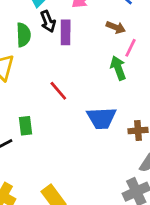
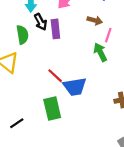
blue trapezoid: (102, 118) -> (75, 87), moved
green rectangle: (26, 126) -> (52, 109), moved, size x1.5

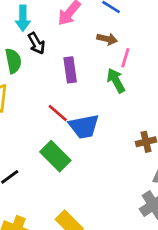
purple rectangle: (55, 29) -> (70, 70), moved
green rectangle: (52, 109) -> (55, 156), turned -30

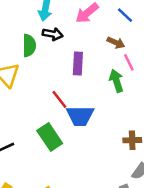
black arrow: (36, 43) -> (53, 34), turned -60
pink line: (125, 58) -> (129, 62), turned -54

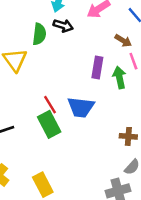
purple rectangle: (78, 63) -> (97, 68), moved
red line: (59, 99) -> (50, 105), moved

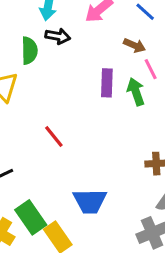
blue trapezoid: (81, 107) -> (90, 201), moved
green rectangle: (49, 124) -> (31, 217), moved

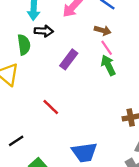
pink line: (151, 69) -> (107, 48), moved
purple rectangle: (107, 83) -> (69, 59), moved, turned 42

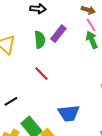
green semicircle: (24, 45) -> (40, 40), moved

